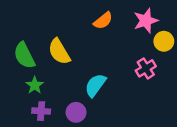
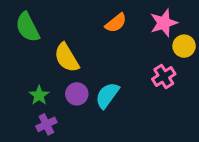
green semicircle: (24, 55) -> (27, 27), moved
purple cross: (41, 111) -> (46, 124), turned -30
purple circle: (76, 112) -> (77, 94), moved

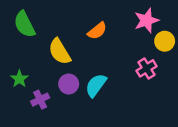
orange semicircle: (116, 23) -> (97, 31), moved
green star: (39, 95) -> (19, 79), moved
purple cross: (46, 124) -> (40, 100), moved

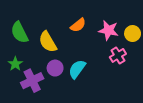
pink star: (146, 20) -> (108, 30), moved, turned 30
green semicircle: (25, 24) -> (19, 32), moved
purple cross: (40, 100) -> (32, 81), size x1.5

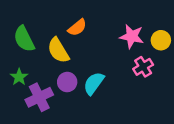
orange semicircle: (78, 25) -> (77, 28), moved

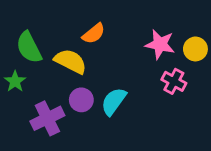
yellow semicircle: (58, 50) -> (71, 61), turned 148
pink cross: (143, 67) -> (174, 81), turned -30
green star: (19, 77) -> (15, 81), moved

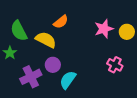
pink star: (160, 44) -> (104, 29), turned -30
pink cross: (174, 81) -> (115, 65), moved
cyan semicircle: (114, 101) -> (68, 80), moved

